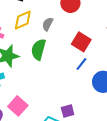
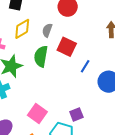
red square: (81, 42) -> (67, 47), moved
pink square: (18, 106) -> (37, 114), moved

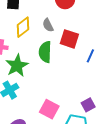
gray semicircle: (47, 30) -> (48, 25), turned -40

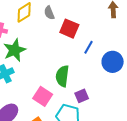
green semicircle: (45, 52) -> (62, 76), moved

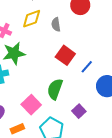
red square: (69, 29) -> (65, 55), moved
purple square: (82, 96) -> (79, 111), moved, turned -32

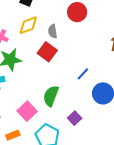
red square: (65, 55) -> (47, 52), moved

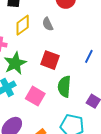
red square: (47, 52) -> (50, 60), moved
pink square: (27, 111) -> (35, 96), moved

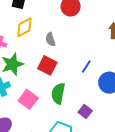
gray semicircle: (48, 24) -> (50, 39), moved

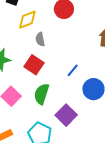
yellow diamond: (24, 27) -> (27, 20), moved
purple square: (85, 112) -> (66, 115), size x1.5

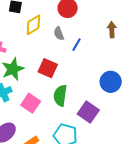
gray semicircle: (40, 39) -> (59, 34), moved
blue line: (73, 70) -> (77, 45), moved

